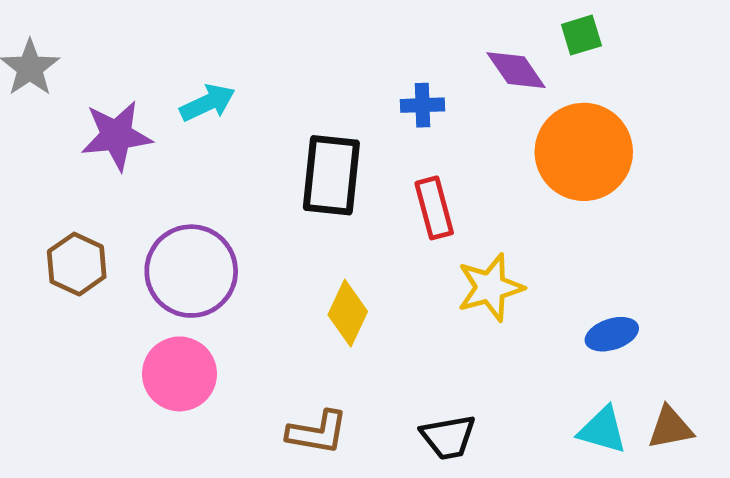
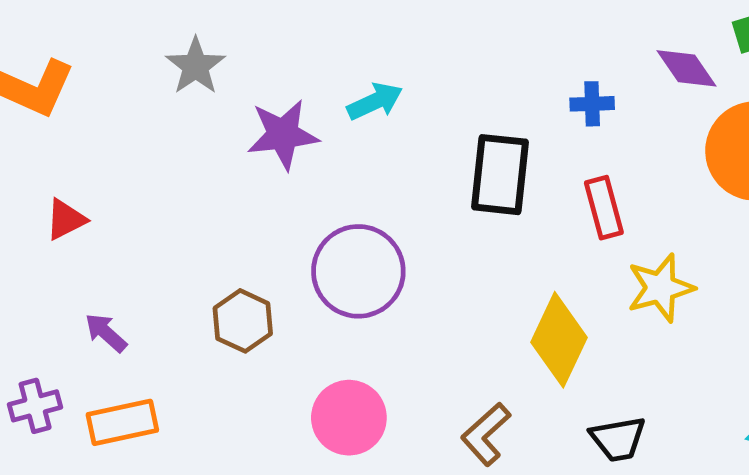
brown hexagon: (77, 264) -> (243, 321), moved
yellow diamond: (348, 313) -> (559, 340), moved, size x1.4
pink circle: (179, 374) -> (349, 418), moved
brown L-shape: (317, 432) -> (486, 434), turned 128

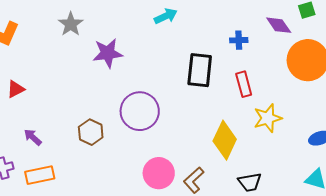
cyan arrow: (375, 101) -> (166, 16), moved
pink circle: (349, 418) -> (159, 173), moved

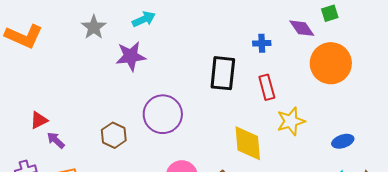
cyan arrow: (166, 16) -> (144, 19), moved
red triangle: (16, 89) -> (39, 120), moved
yellow diamond: (225, 140) -> (248, 143), turned -30

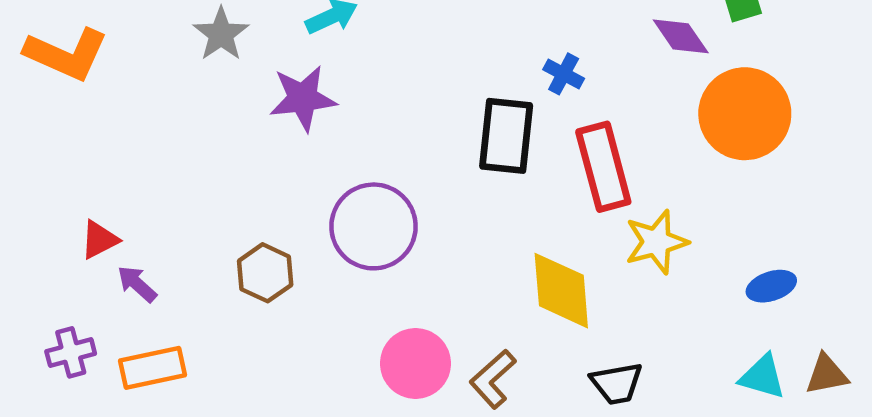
blue cross: (262, 43) -> (564, 74), moved, turned 30
red rectangle: (267, 87) -> (603, 167), size x1.5

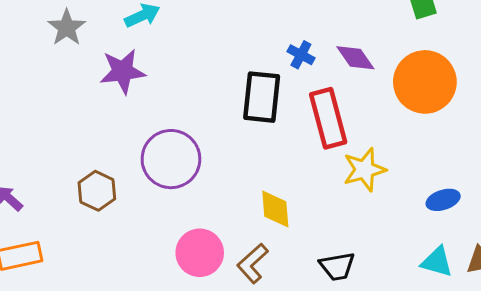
purple diamond: (681, 36) -> (355, 58), moved
yellow diamond: (561, 291) -> (275, 209), moved, size x0.7

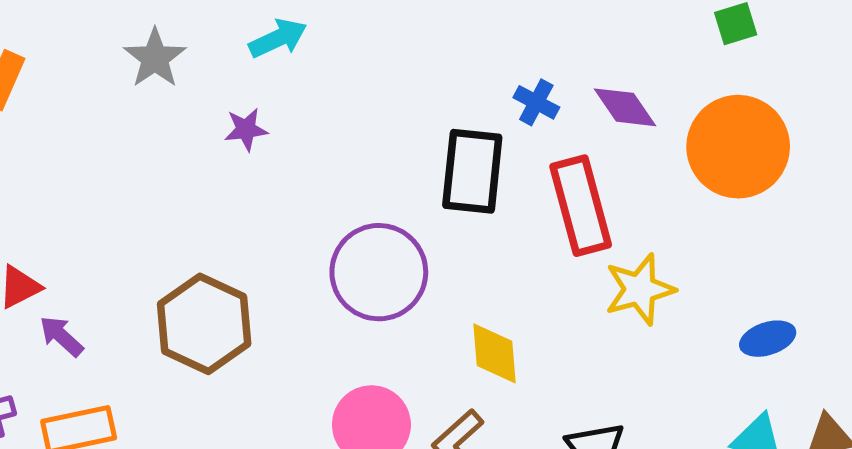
purple star: (123, 71) -> (246, 129), size x0.6
purple circle: (171, 159) -> (379, 272), moved
brown hexagon: (97, 191) -> (204, 324), size x1.5

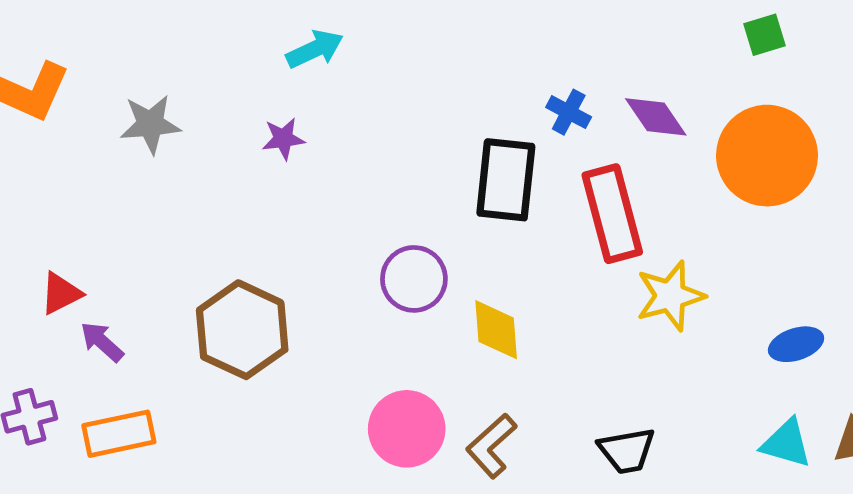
gray star: (155, 58) -> (150, 124), moved, turned 30
purple circle: (379, 272) -> (414, 279), size x0.7
yellow diamond: (494, 353) -> (496, 330), moved

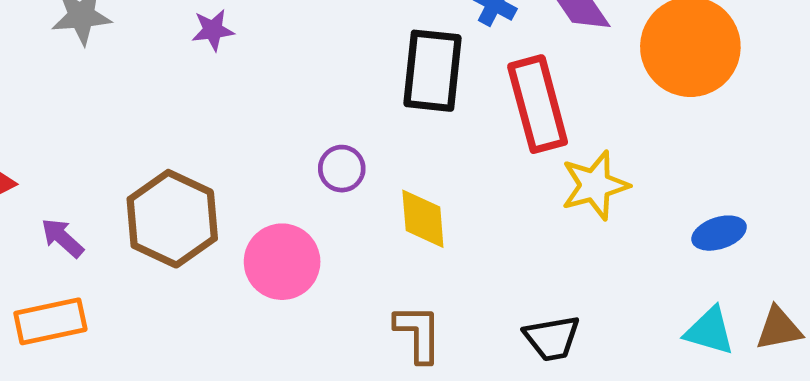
purple circle: (414, 279) -> (342, 169), size x0.7
purple arrow: (102, 342) -> (62, 238), moved
pink circle: (407, 429) -> (282, 262), moved
brown L-shape: (491, 446) -> (418, 333), turned 132

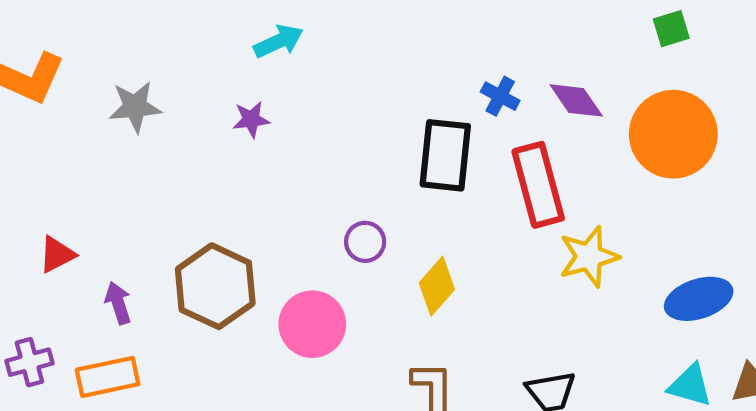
yellow diamond: (423, 219) -> (437, 286), turned 46
blue ellipse: (719, 233) -> (699, 299), size x1.4
purple arrow: (62, 238) -> (118, 303), turned 30

